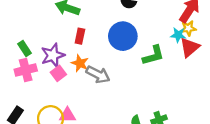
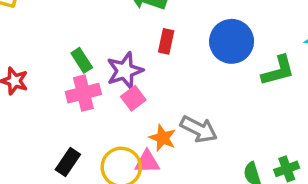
orange star: (80, 63) -> (163, 138), moved
gray arrow: (98, 75) -> (199, 129), moved

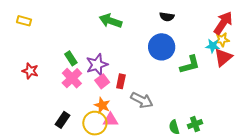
red rectangle: (166, 41) -> (121, 81), moved
pink cross: (83, 93) -> (72, 78), turned -30
orange star: (163, 138) -> (102, 105), moved

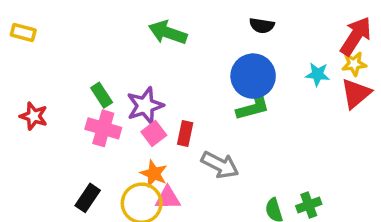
cyan star: (213, 46) -> (318, 74), moved
green L-shape: (190, 65) -> (253, 106), moved
pink cross: (72, 78) -> (103, 128), turned -30

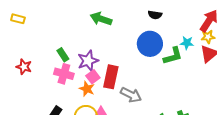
green L-shape: (253, 106) -> (173, 56), moved
red rectangle: (185, 134) -> (111, 77), size x1.6
orange star: (154, 174) -> (87, 89), moved

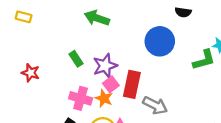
green arrow: (101, 19) -> (97, 18), moved
blue circle: (150, 44) -> (160, 41), moved
pink cross: (64, 74) -> (81, 98), moved

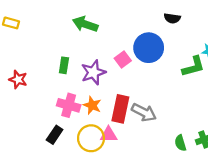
green rectangle: (76, 59) -> (64, 65), turned 42
pink square: (111, 84) -> (123, 59), moved
red rectangle: (132, 84) -> (120, 109), moved

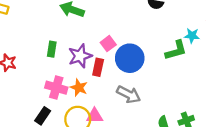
blue circle: (149, 48) -> (130, 58), moved
red rectangle: (120, 109) -> (98, 67), moved, size x0.7

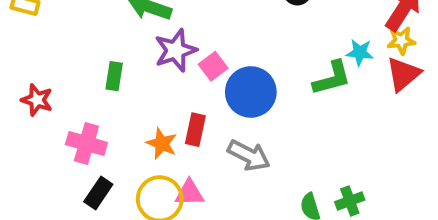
purple star: (80, 56) -> (176, 50), moved
red rectangle: (98, 67) -> (195, 130), moved
pink cross: (56, 88) -> (86, 143), moved

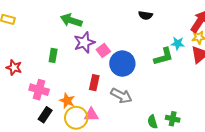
orange star: (162, 143) -> (67, 101), moved
green cross: (350, 201) -> (173, 119), turned 32

